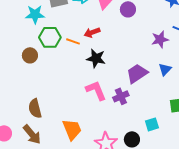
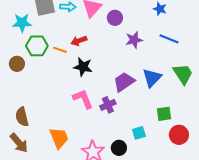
purple star: (160, 39) -> (134, 40), moved
blue triangle: (165, 69) -> (152, 78), size x1.5

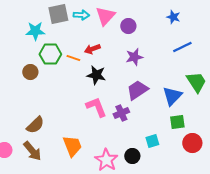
blue line: (169, 39) -> (182, 47), turned -48
purple star: (134, 40) -> (134, 57), moved
blue triangle: (152, 78) -> (172, 96), moved
brown semicircle: (22, 117) -> (35, 125), turned -120

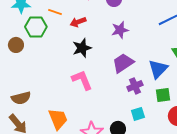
orange line: (73, 58) -> (55, 12), moved
black star: (96, 75) -> (82, 48), turned -30
purple cross: (121, 113) -> (135, 86), moved
brown semicircle: (35, 125) -> (21, 98), turned 30

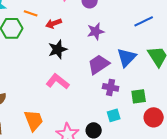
blue triangle: (158, 69) -> (127, 57), moved
pink L-shape: (82, 80) -> (58, 81), turned -30
purple cross: (135, 86) -> (111, 87), turned 35

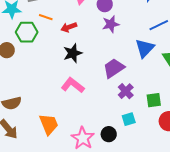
purple star: (96, 31) -> (111, 24), moved
blue triangle: (127, 57) -> (145, 48), moved
purple cross: (111, 87) -> (126, 91), turned 35

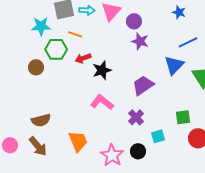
purple star: (111, 24) -> (140, 41), turned 30
red arrow: (69, 27) -> (83, 58), moved
purple cross: (126, 91) -> (136, 117), moved

